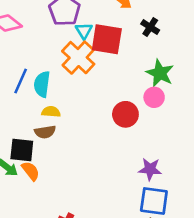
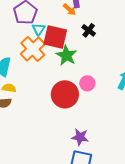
green star: (160, 73) -> (67, 55), moved
red circle: (125, 114) -> (65, 94), size x1.4

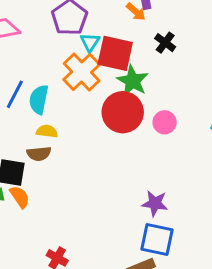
red circle: (65, 94) -> (123, 112), moved

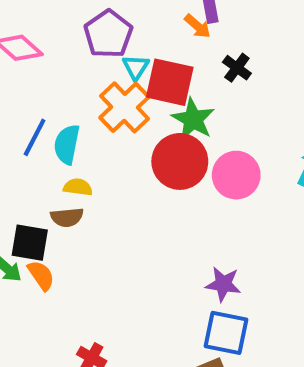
pink circle: (165, 122) -> (236, 175), size x1.5

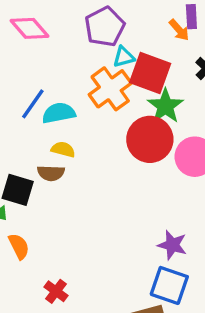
cyan triangle: (136, 67) -> (124, 57), turned 35
cyan semicircle: (67, 144) -> (59, 113), turned 60
orange semicircle: (41, 275) -> (19, 246), moved

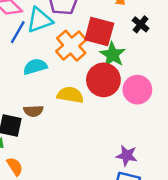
cyan triangle: (124, 57) -> (40, 20), moved, size x1.6
blue line: (33, 104) -> (18, 32), moved
yellow semicircle: (63, 149) -> (70, 95), moved, size x1.5

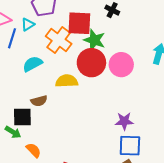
cyan triangle: (40, 20) -> (28, 24), size x0.6

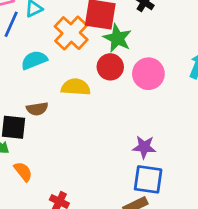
red circle: (91, 63) -> (110, 67), size x0.7

